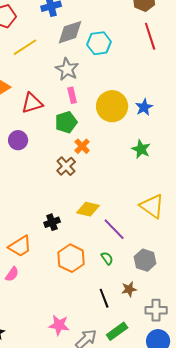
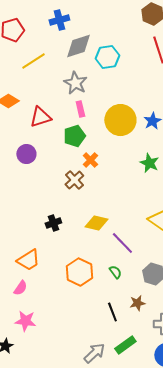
black cross: (52, 222) -> (53, 223), moved
pink star: (59, 325) -> (25, 321), moved

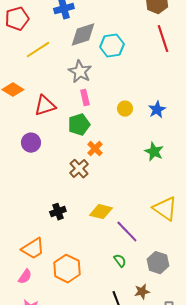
yellow circle: (120, 120) -> (125, 109), size x0.5
orange hexagon: (79, 272) -> (67, 269), moved

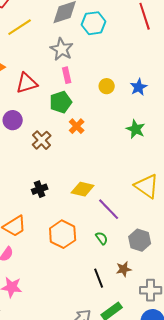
brown cross: (79, 169) -> (42, 140), moved
orange hexagon: (67, 269) -> (63, 234), moved

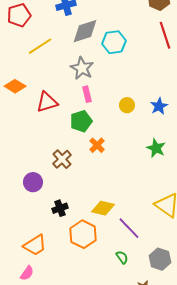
purple circle: (13, 120) -> (33, 182), moved
orange hexagon: (63, 234) -> (83, 234), moved

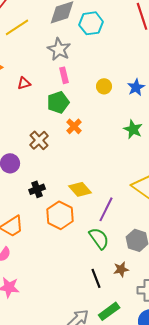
red triangle: (47, 102) -> (24, 83), size x0.6
yellow diamond: (103, 208) -> (80, 189), turned 35
purple line: (129, 228) -> (106, 209), turned 70
green semicircle: (122, 257) -> (99, 238), size x1.6

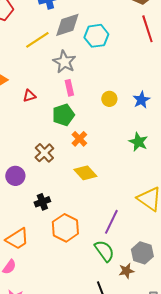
yellow line: (17, 27) -> (37, 40), moved
yellow diamond: (80, 189) -> (85, 173), moved
brown star: (121, 269) -> (126, 271), moved

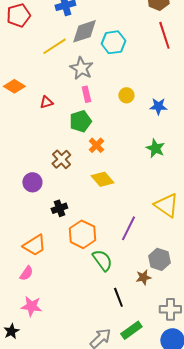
yellow circle: (109, 99) -> (126, 95), moved
blue star: (141, 100) -> (158, 106), turned 30
green semicircle: (104, 251) -> (102, 260), moved

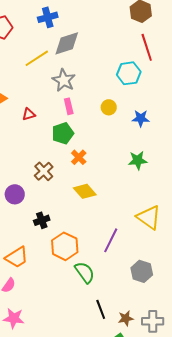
cyan hexagon: (113, 42) -> (129, 73), moved
green star: (155, 148) -> (138, 160), turned -30
brown star: (143, 277) -> (126, 318), moved

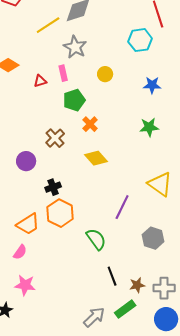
pink rectangle: (69, 106) -> (63, 73), moved
yellow circle: (109, 107) -> (105, 74), moved
orange hexagon: (65, 246) -> (60, 213), moved

